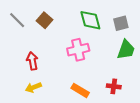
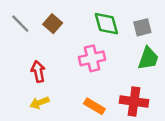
red cross: (114, 86) -> (134, 101), size x1.6

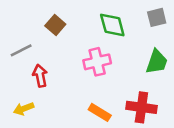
gray line: (20, 24) -> (21, 50), moved, turned -72
gray square: (142, 27) -> (157, 17), moved
yellow arrow: (39, 103) -> (24, 109), moved

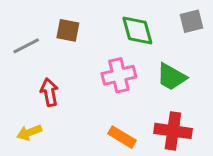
brown square: (55, 25) -> (68, 30), turned -30
gray line: (21, 50) -> (26, 46), moved
green trapezoid: (157, 62) -> (171, 77), moved, turned 100

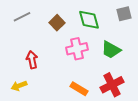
brown square: (68, 30) -> (57, 23), moved, turned 35
gray line: (26, 46) -> (22, 17), moved
red cross: (173, 131) -> (112, 85), turned -35

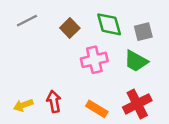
gray square: (124, 14) -> (143, 32), moved
red arrow: (32, 60) -> (54, 102), moved

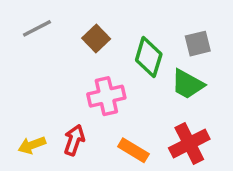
green diamond: (109, 24) -> (149, 57), moved, turned 32
pink cross: (94, 60) -> (106, 96), moved
red arrow: (54, 102) -> (74, 140), turned 30

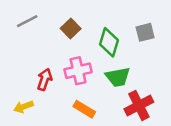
green trapezoid: (188, 84) -> (118, 77), moved, turned -40
red arrow: (74, 140) -> (45, 79), moved
orange rectangle: (133, 150) -> (84, 109), moved

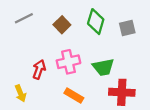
green diamond: (109, 42) -> (96, 22), moved
red cross: (139, 105) -> (122, 92), turned 30
yellow arrow: (23, 107) -> (21, 93), turned -91

